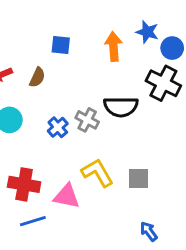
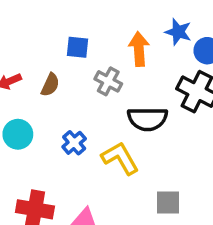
gray cross: (87, 120) -> (108, 81), moved
yellow L-shape: (97, 173) -> (120, 158), moved

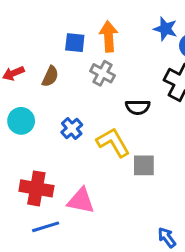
orange arrow: (139, 49) -> (109, 36), moved
black semicircle: (147, 119) -> (138, 107), size x0.7
gray square: (168, 202) -> (144, 165), moved

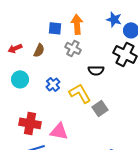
gray square: (144, 165) -> (100, 108), turned -35

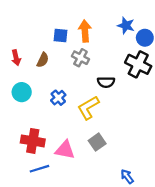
red arrow: (15, 48) -> (16, 58), turned -80
yellow L-shape: (80, 93) -> (88, 108), turned -90
gray square: (100, 108) -> (97, 142), moved

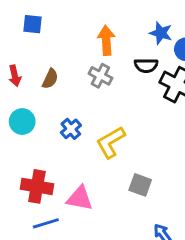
blue square: (60, 36) -> (33, 24), moved
black semicircle: (106, 82) -> (146, 65), moved
gray square: (97, 142) -> (140, 185), moved, turned -35

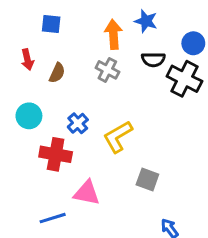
blue square: (33, 24) -> (51, 24), moved
blue star: (161, 33) -> (146, 21), moved
red arrow: (15, 76) -> (27, 60), moved
red cross: (37, 186) -> (56, 154), moved

